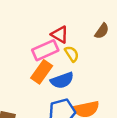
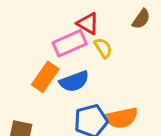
orange rectangle: (42, 72) -> (45, 77), moved
blue semicircle: (62, 80) -> (74, 81), moved

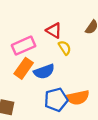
pink rectangle: (70, 43) -> (24, 46), moved

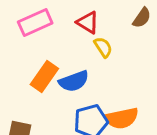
pink rectangle: (24, 46) -> (35, 22), moved

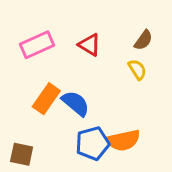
yellow semicircle: (103, 47) -> (137, 69), moved
blue semicircle: (74, 81) -> (76, 103), turned -120

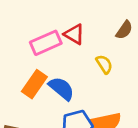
pink rectangle: (37, 45) -> (46, 43), moved
yellow semicircle: (137, 69) -> (104, 64), moved

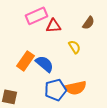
red triangle: (74, 34) -> (54, 26), turned -35
pink rectangle: (46, 43) -> (36, 16), moved

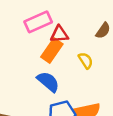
orange rectangle: (26, 61) -> (52, 51), moved

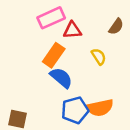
orange rectangle: (52, 51) -> (54, 55), moved

